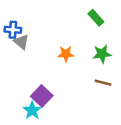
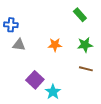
gray triangle: (21, 42) -> (19, 45), moved, turned -32
cyan star: (32, 110) -> (53, 92), moved

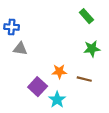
orange star: (55, 45) -> (59, 71), moved
brown line: (86, 69) -> (84, 79), moved

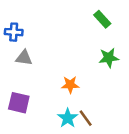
brown line: (84, 79) -> (86, 118), moved, turned 40
purple square: (38, 87) -> (19, 103), moved, turned -30

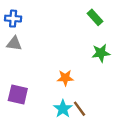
blue cross: (14, 32) -> (13, 19), moved
gray triangle: (24, 58) -> (14, 43), moved

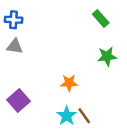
purple square: (18, 94) -> (19, 101), turned 36

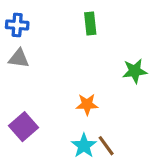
green rectangle: (101, 19) -> (90, 23), moved, turned 36

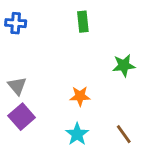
gray triangle: (19, 58) -> (17, 86), moved, turned 42
brown line: (106, 146) -> (124, 134), moved

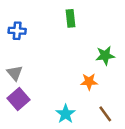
blue cross: (16, 23) -> (17, 31), moved
orange star: (80, 96) -> (89, 82), moved

